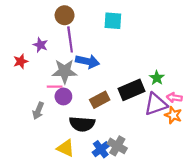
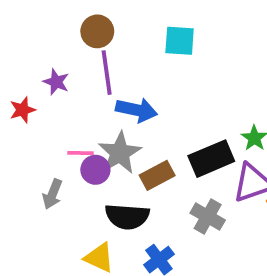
gray star: (65, 71) -> (120, 153), moved, turned -30
gray cross: (117, 146) -> (208, 217), moved

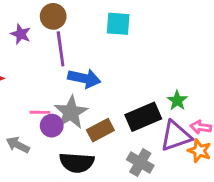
purple star: (56, 82) -> (21, 34), moved
gray arrow: (52, 194) -> (18, 145), turned 95

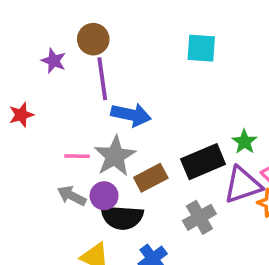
cyan square: (118, 24) -> (201, 48), moved
purple circle: (52, 126) -> (104, 196), moved
gray arrow: (18, 145) -> (72, 196), moved
gray cross: (140, 163) -> (199, 217), turned 30

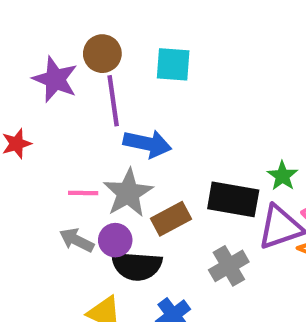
cyan square: (201, 48) -> (173, 64), moved
purple star: (54, 61) -> (55, 79), size x1.5
black rectangle: (203, 162) -> (233, 199), turned 33

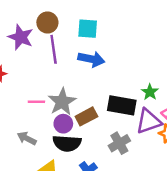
blue arrow: (147, 144) -> (91, 59), moved
gray arrow: (77, 240) -> (27, 138), moved
purple circle: (115, 240) -> (63, 124), moved

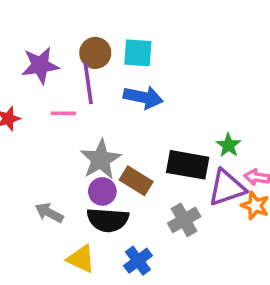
brown circle: (47, 23) -> (95, 53), moved
purple star: (21, 37) -> (40, 65), turned -30
pink line: (36, 102) -> (63, 113), moved
brown rectangle: (86, 116) -> (136, 181), turned 60

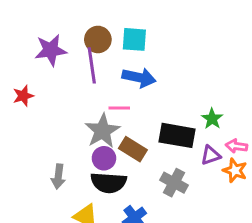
pink line: (63, 113) -> (119, 108), moved
purple triangle: (227, 188) -> (211, 155), size x0.6
gray arrow: (49, 213) -> (58, 177), turned -110
gray cross: (184, 220) -> (174, 183), turned -32

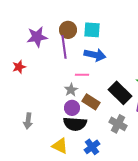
gray star: (102, 131) -> (71, 90), size x0.6
black rectangle: (177, 135) -> (120, 93), turned 35
gray arrow: (58, 177) -> (28, 121), moved

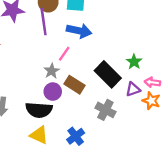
pink line: (82, 75) -> (64, 54), turned -56
black semicircle: (75, 124) -> (39, 110), moved

